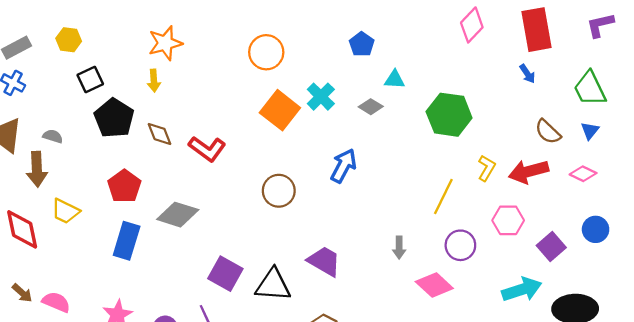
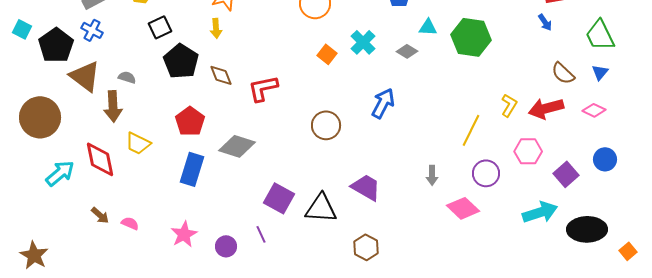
orange square: (280, 110) -> (327, 54), size x0.6
green hexagon: (449, 115) -> (471, 37), moved
red L-shape: (207, 149) -> (263, 88), turned 132
pink semicircle: (56, 302) -> (130, 223), size x0.7

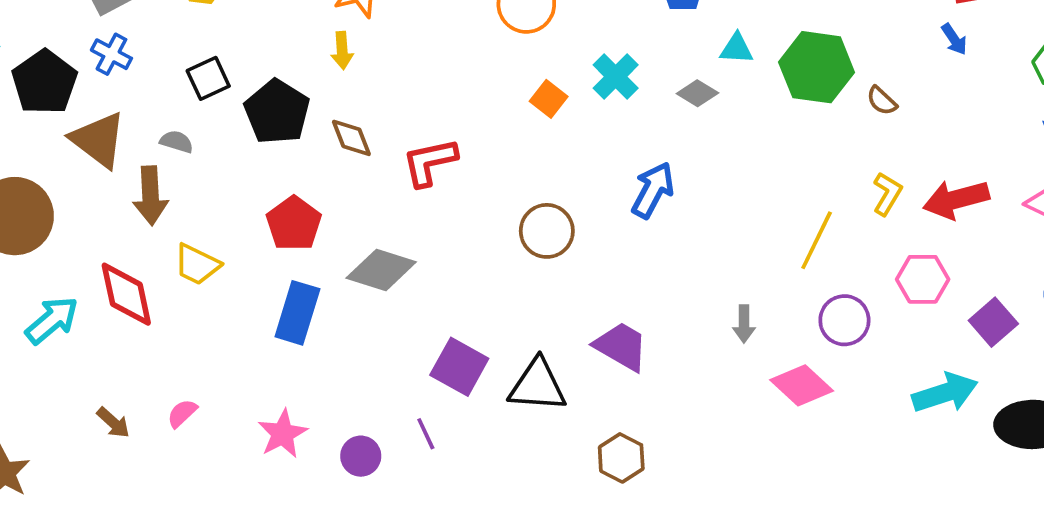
black square: (160, 27) -> (208, 78), moved
brown semicircle: (563, 73) -> (882, 101), moved, size x0.7
brown arrow: (100, 215) -> (113, 423), moved
pink semicircle: (130, 223) -> (182, 413), turned -66

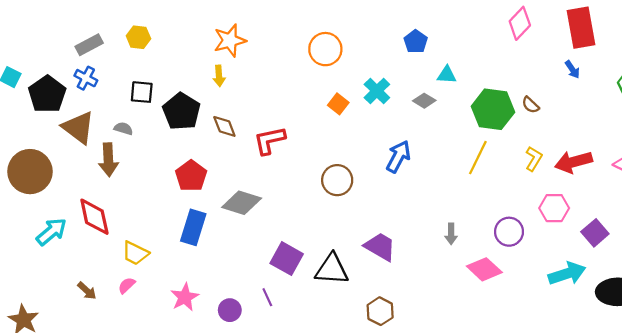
green hexagon: (817, 67) -> (493, 109), moved
black square: (208, 78) -> (142, 92), turned 30
yellow line: (817, 240) -> (478, 158), moved
yellow trapezoid: (197, 264) -> (135, 253), moved

